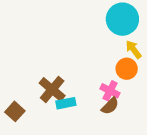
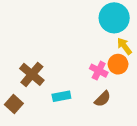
brown cross: (52, 89) -> (32, 74), moved
pink cross: (110, 91) -> (99, 71), moved

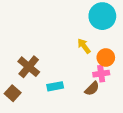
yellow arrow: (124, 46) -> (84, 46), moved
pink cross: (99, 71) -> (101, 74), moved, turned -35

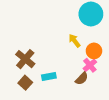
pink cross: (101, 74) -> (90, 65), turned -32
brown square: (13, 93) -> (25, 83), moved

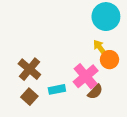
yellow arrow: (74, 41) -> (100, 48), moved
pink cross: (90, 65) -> (86, 76), moved, size x1.5

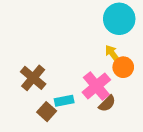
brown square: (29, 97) -> (47, 112), moved

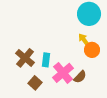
pink cross: (96, 86) -> (63, 73), moved
cyan rectangle: (64, 101) -> (46, 60), moved, turned -72

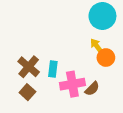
pink cross: (63, 73) -> (72, 84), turned 30
brown square: (35, 83) -> (27, 92), moved

